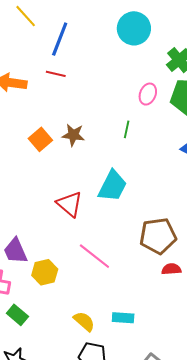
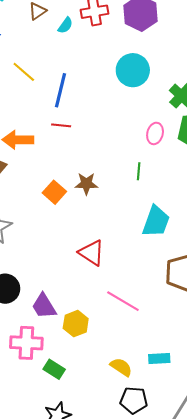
cyan trapezoid: (113, 186) -> (156, 221), moved

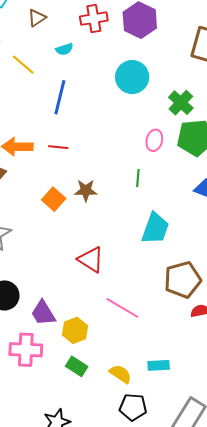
cyan semicircle: (65, 25) -> (64, 49), moved, turned 36
yellow line: (24, 72) -> (23, 65), moved
red line: (61, 125) -> (58, 147), moved
green rectangle: (54, 369) -> (77, 366), moved

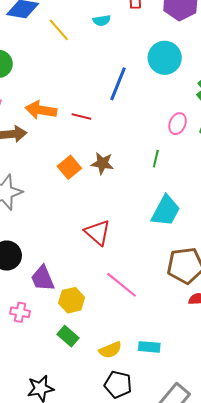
blue line: (60, 97) -> (118, 84), moved
pink cross: (26, 350) -> (20, 312), size x0.6
yellow semicircle: (120, 374) -> (110, 350), turned 115

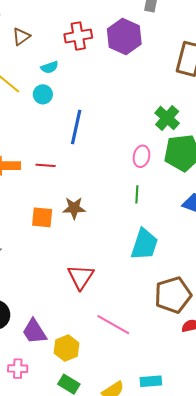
cyan circle: (165, 58) -> (43, 94), moved, size x0.6
green line: (156, 159) -> (137, 194), moved
orange square: (69, 167) -> (42, 217), turned -35
red triangle: (98, 232) -> (81, 277), turned 32

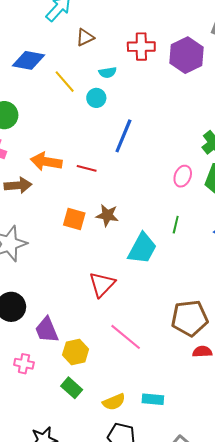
green line: (137, 194) -> (176, 225), moved
cyan trapezoid: (144, 244) -> (142, 248), moved

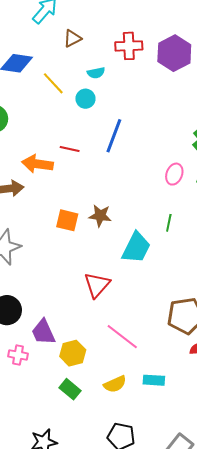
red line: (87, 168) -> (70, 149), moved
pink cross: (24, 364) -> (18, 355), moved
cyan rectangle: (153, 399) -> (154, 380), moved
yellow semicircle: (114, 402) -> (115, 384), moved

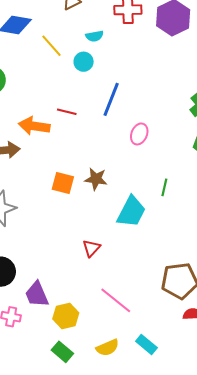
pink ellipse: (174, 174) -> (139, 134), moved
red triangle: (97, 285) -> (91, 248), size x0.7
cyan rectangle: (154, 380) -> (146, 344), turned 35

